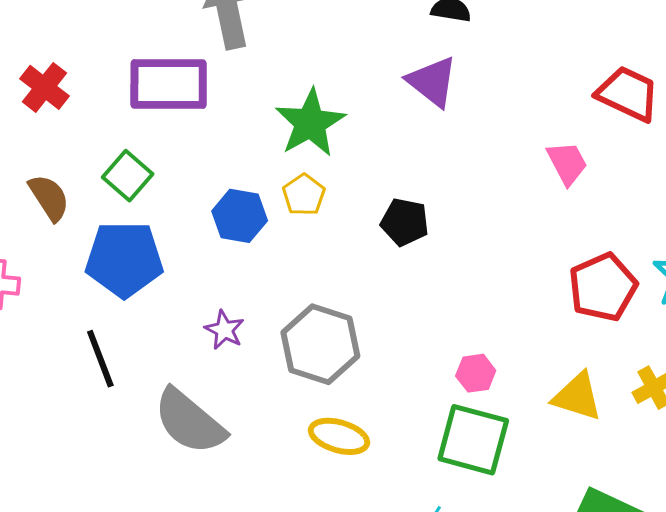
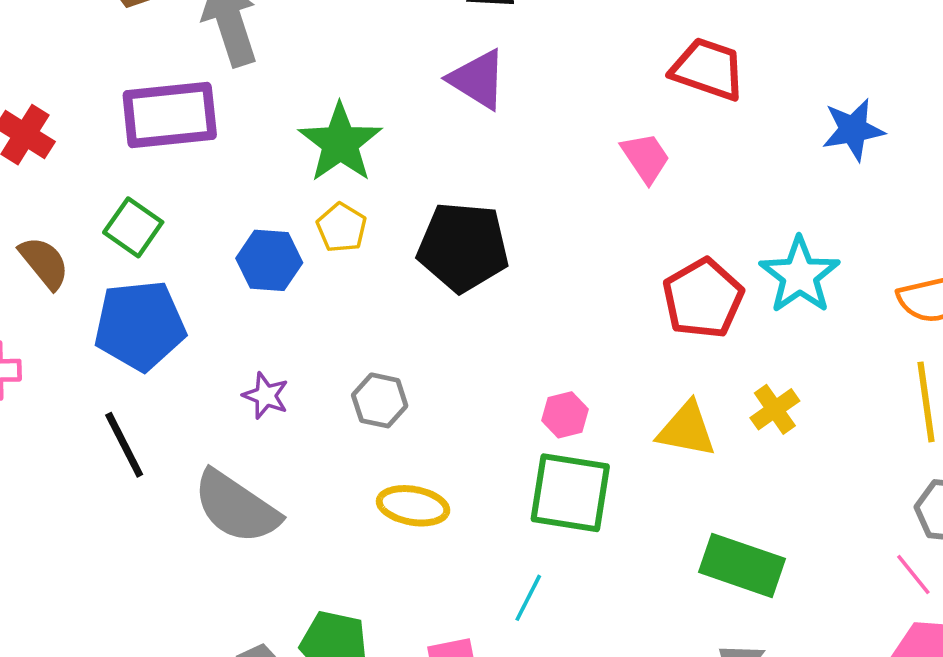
black pentagon: (405, 222) -> (463, 247), size x1.6
gray hexagon: (320, 344) -> (380, 400), size x0.6

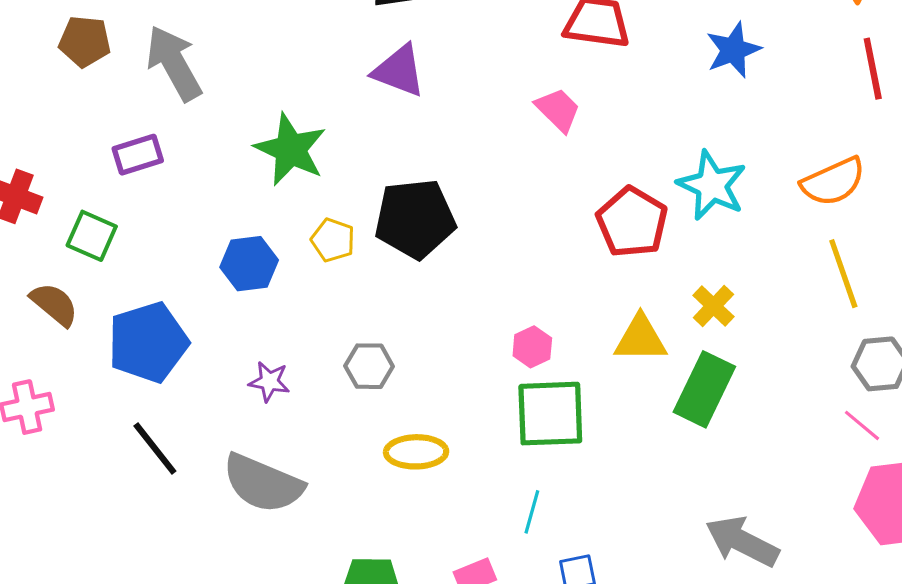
purple rectangle: (170, 115) -> (138, 155), size x0.6
green square: (133, 227) -> (92, 236), moved
yellow pentagon: (342, 228) -> (333, 240), moved
green rectangle: (742, 565) -> (704, 389), moved, turned -72

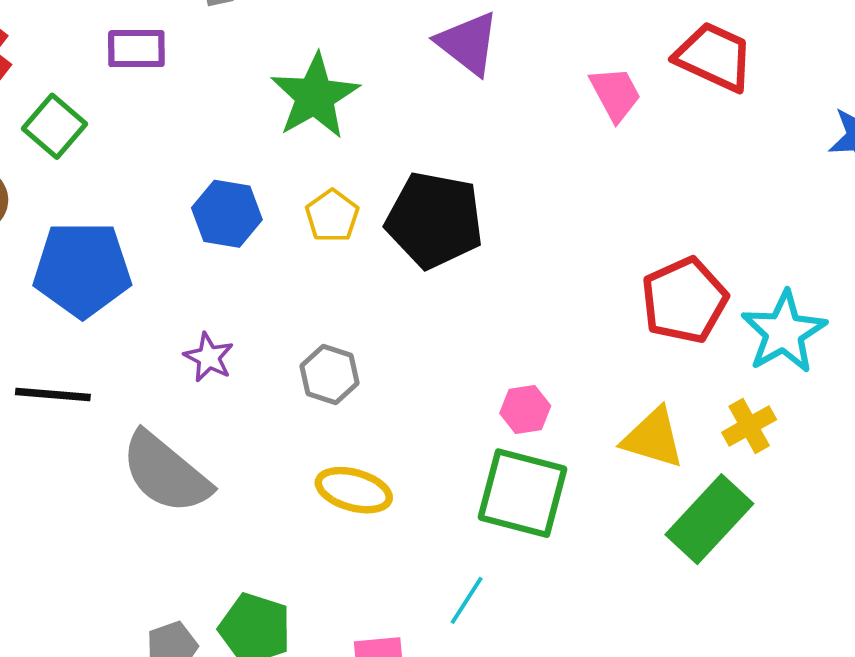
pink trapezoid: (558, 110) -> (615, 94), moved
cyan star: (712, 185) -> (784, 332), moved
black line: (155, 449) -> (53, 395), turned -64

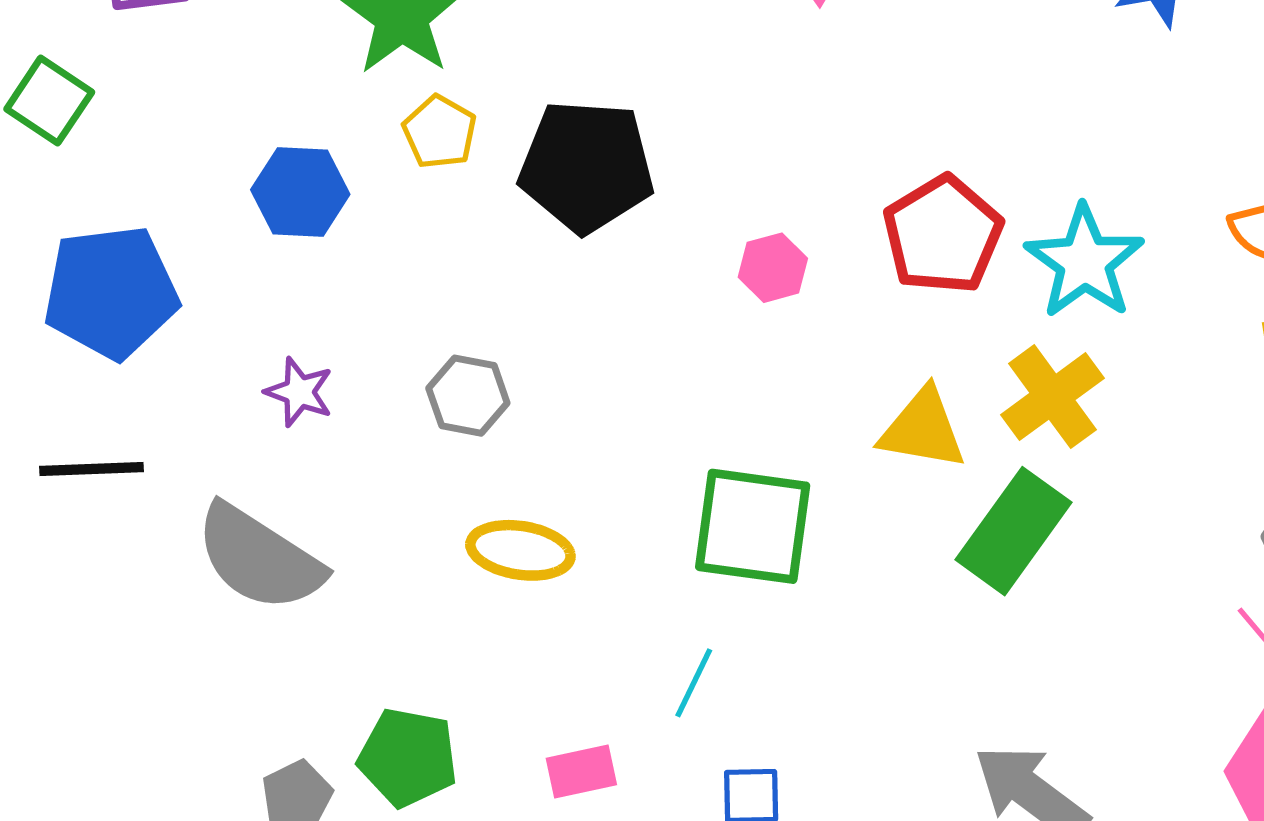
yellow pentagon: (332, 216) -> (440, 132), moved
pink hexagon: (525, 410) -> (773, 268), moved
yellow cross: (749, 426) -> (1052, 397), size x1.4

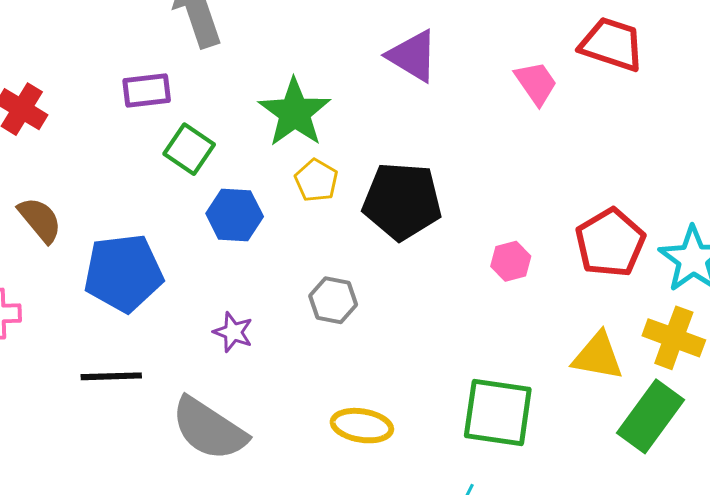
green square: (49, 101) -> (189, 149), moved
gray hexagon: (468, 396) -> (333, 300), moved
yellow cross: (1052, 397) -> (674, 338), turned -34

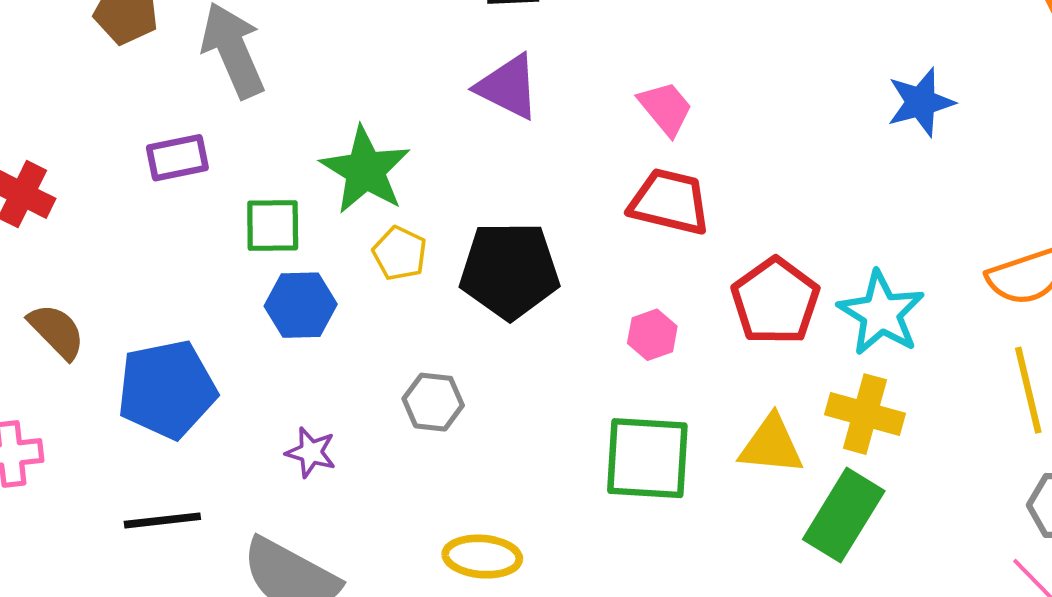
red trapezoid: (612, 44) -> (670, 202), moved
green square: (189, 149) -> (273, 226), moved, turned -30
green square: (498, 413) -> (647, 458), moved

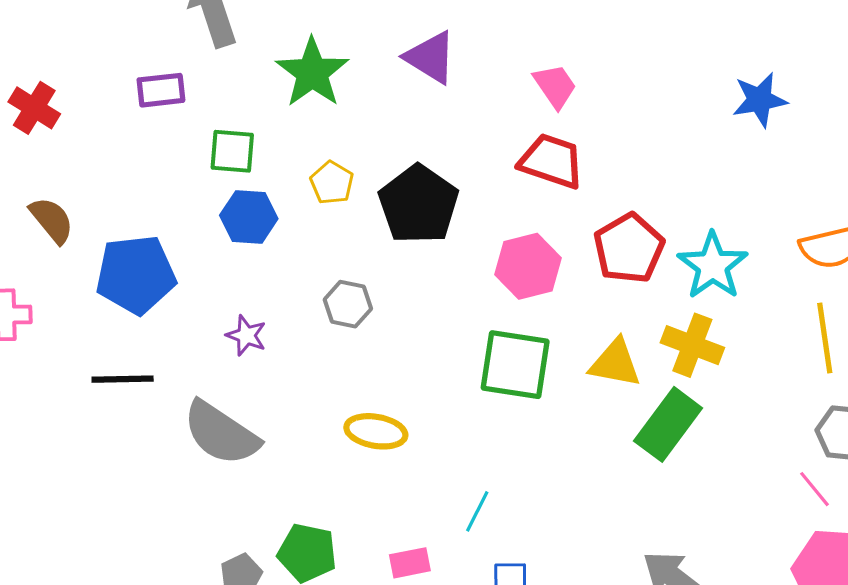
green star: (365, 170) -> (312, 73), moved
black pentagon: (510, 270) -> (419, 204), turned 30
pink hexagon: (652, 335) -> (528, 266), size x1.6

